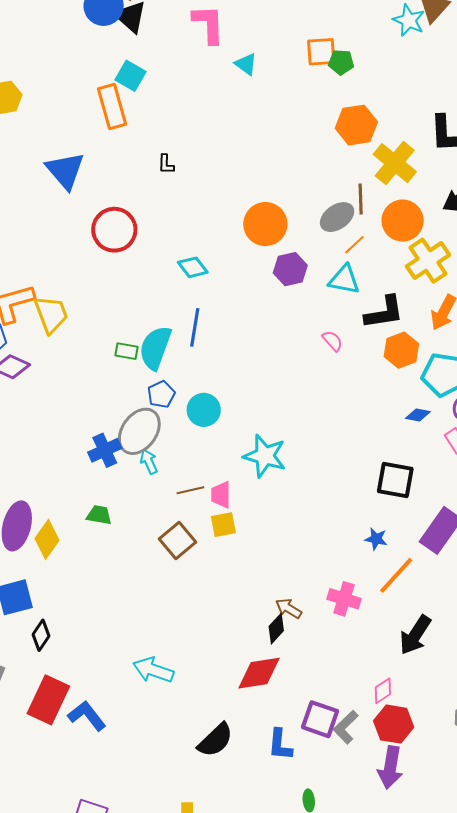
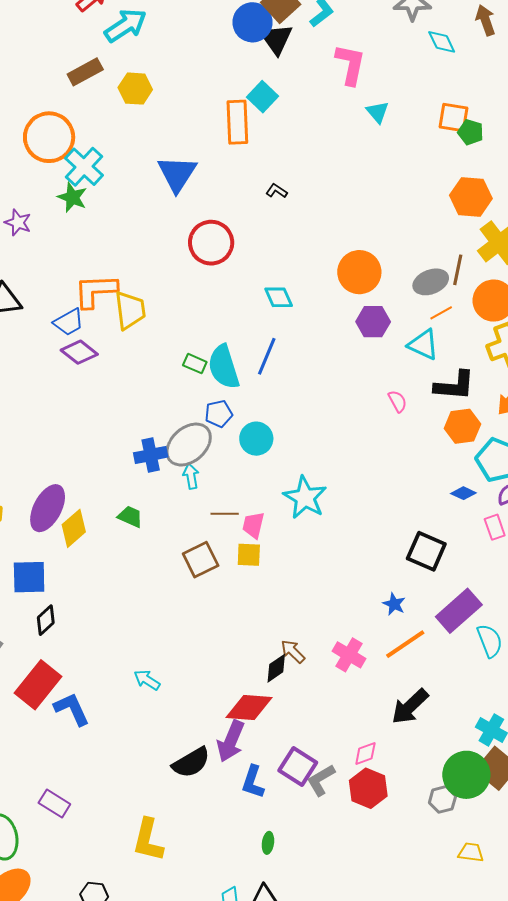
black L-shape: (166, 164) -> (277, 191), turned 110
cyan semicircle: (155, 348) -> (224, 367), turned -51
cyan arrow: (153, 670) -> (147, 680), size x0.7
purple arrow: (390, 767) -> (231, 741), moved

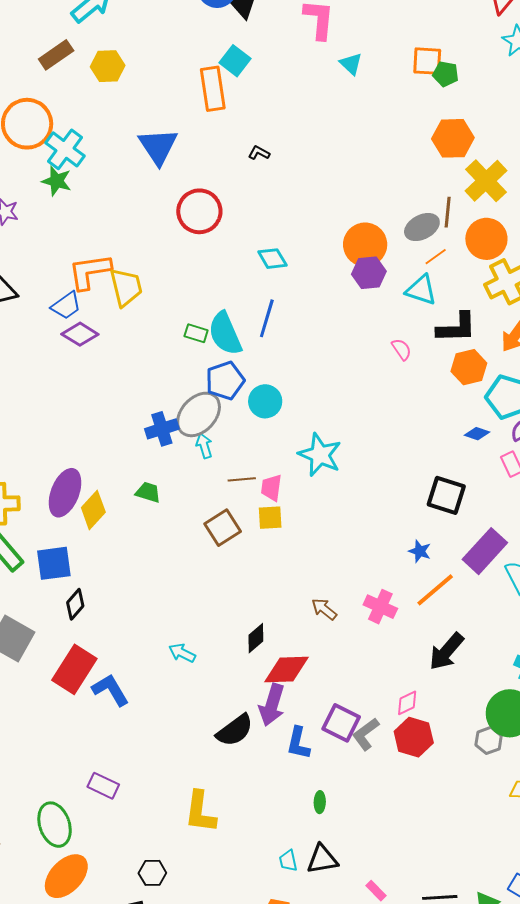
orange circle: (359, 272) -> (365, 245), moved
blue pentagon: (219, 414) -> (225, 381), size x1.4
black diamond: (276, 668) -> (256, 638), moved

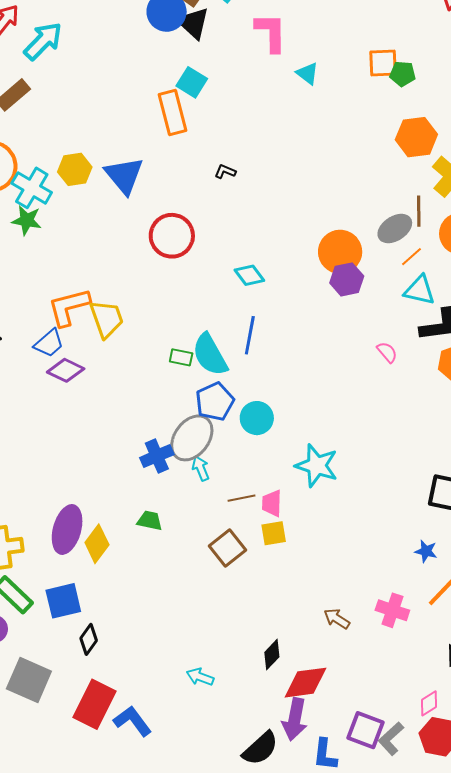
yellow hexagon: (108, 66) -> (75, 169), moved
cyan triangle: (421, 290) -> (419, 290), moved

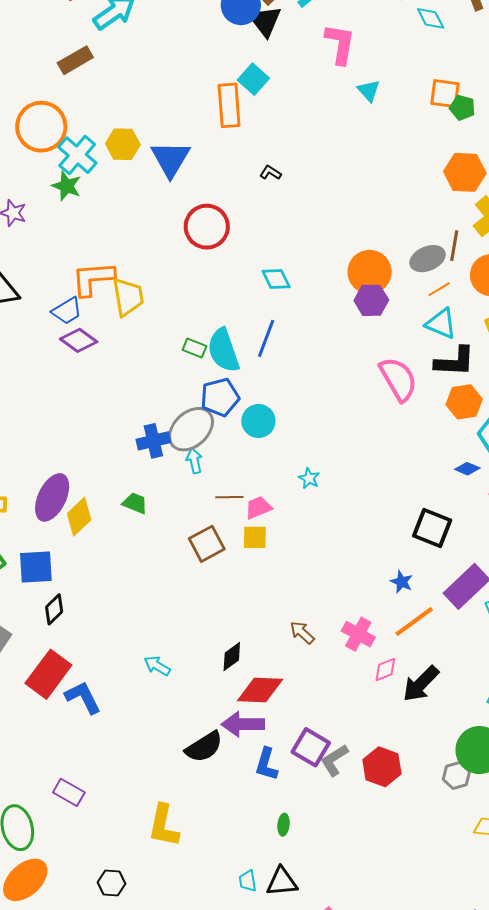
pink semicircle: (387, 352) -> (398, 379), size x2.0
cyan star: (317, 466) -> (309, 478), size x0.5
pink trapezoid: (272, 503) -> (258, 508), turned 56
pink diamond: (429, 703) -> (385, 669), moved
purple arrow: (295, 719) -> (243, 724), turned 69

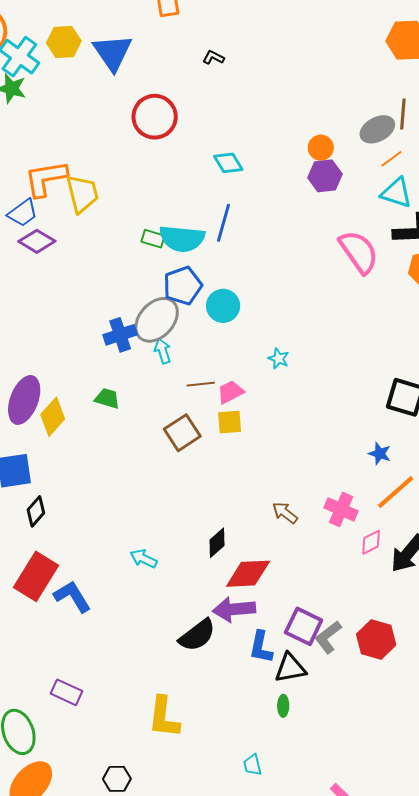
orange circle: (370, 272) -> (321, 148), size x0.6
cyan semicircle: (223, 350) -> (182, 239), turned -60
black triangle: (282, 882) -> (290, 668), moved

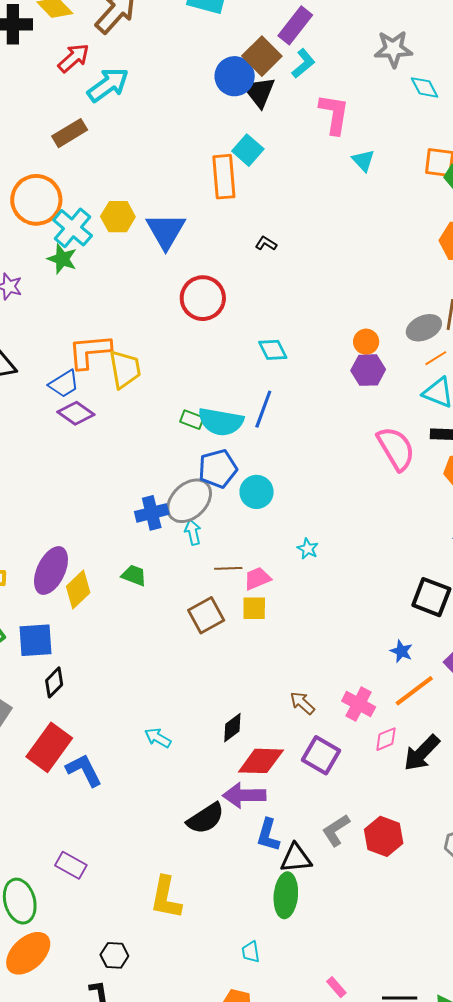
purple square: (304, 626) -> (321, 755), moved
green ellipse: (283, 706) -> (286, 895), size x2.0

